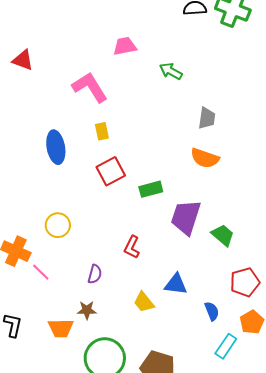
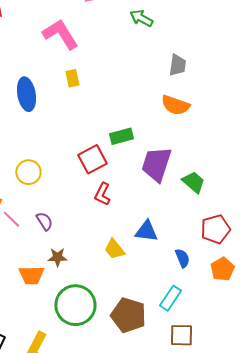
red square: (111, 171) -> (92, 159), moved
purple semicircle: (95, 274) -> (44, 221), moved, turned -48
cyan rectangle: (226, 346) -> (170, 298), moved

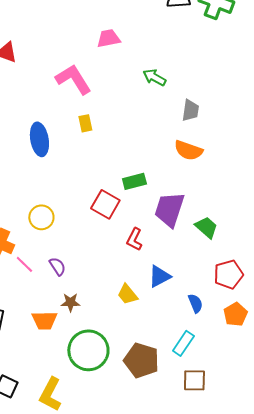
green arrow: (141, 18) -> (154, 77), moved
red square: (92, 159) -> (105, 204), turned -32
red L-shape: (102, 194) -> (134, 239), moved
blue triangle: (146, 231) -> (159, 276), turned -35

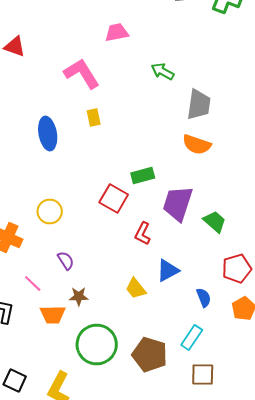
gray trapezoid: (190, 110) -> (199, 104), size x1.4
pink line: (24, 264) -> (33, 284), moved

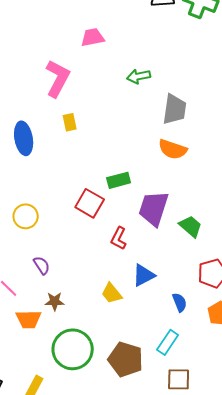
green arrow: (163, 72) -> (139, 76), turned -40
pink L-shape: (82, 74) -> (58, 78), turned 60

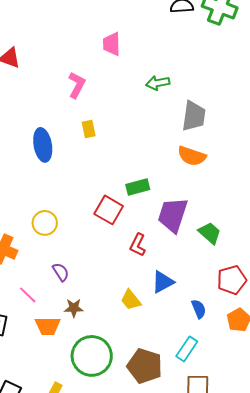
pink trapezoid: (93, 37) -> (112, 44), turned -80
pink L-shape: (58, 78) -> (77, 85), size x0.7

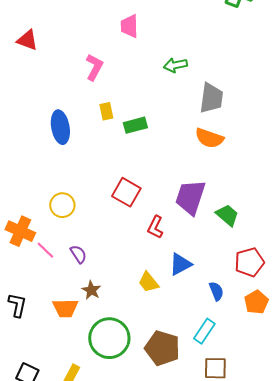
green rectangle: (138, 187) -> (135, 125), moved
pink line: (28, 295) -> (45, 250), moved
brown star: (74, 308) -> (91, 290), turned 30

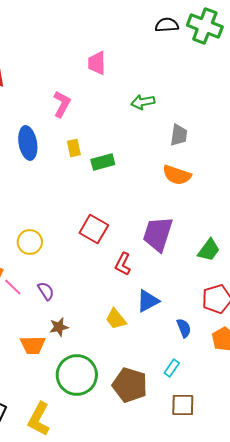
gray trapezoid: (211, 98) -> (179, 135), size x0.7
blue ellipse: (60, 127) -> (28, 143), moved
green trapezoid: (227, 215) -> (209, 250), moved, turned 85
brown star: (91, 290) -> (59, 327), turned 30
cyan rectangle: (204, 331) -> (172, 368), size x0.7

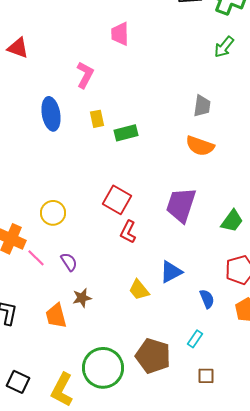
green arrow: (143, 102) -> (224, 47), moved, turned -40
red L-shape: (123, 264) -> (128, 232), moved
orange trapezoid: (33, 345) -> (56, 316), turned 76
green circle: (77, 375) -> (103, 368), moved
brown square: (183, 405) -> (206, 376), size x0.7

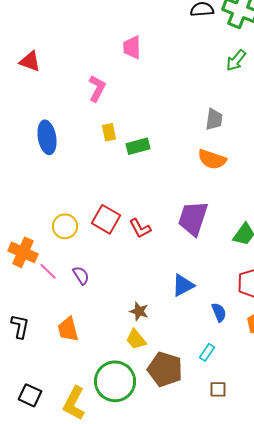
blue ellipse: (51, 114) -> (47, 137), moved
red square: (117, 200) -> (106, 219), moved
red L-shape: (128, 232) -> (140, 228), moved, turned -55
yellow trapezoid: (139, 290) -> (136, 339), moved
brown star: (82, 298) -> (139, 311), moved, turned 30

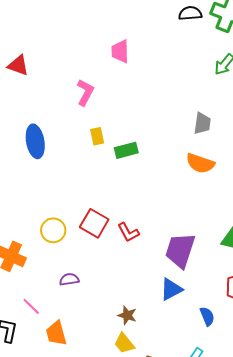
purple trapezoid: (193, 218) -> (180, 250), moved
pink line: (48, 271) -> (31, 306), moved
purple semicircle: (81, 275) -> (69, 279), turned -66

